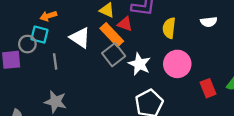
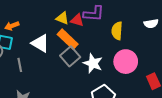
red triangle: (125, 24) -> (77, 20), moved

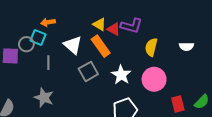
gray square: (70, 56) -> (88, 71), moved

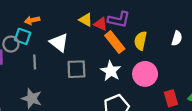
orange rectangle: (101, 46) -> (115, 42), moved
white semicircle: (186, 46) -> (177, 38), turned -72
gray square: (88, 71) -> (76, 69), turned 30

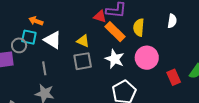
orange arrow: (32, 20) -> (36, 21), turned 40
yellow triangle: (86, 20) -> (83, 41), moved
white triangle: (59, 43) -> (53, 40), moved
gray line: (35, 62) -> (44, 68), moved

